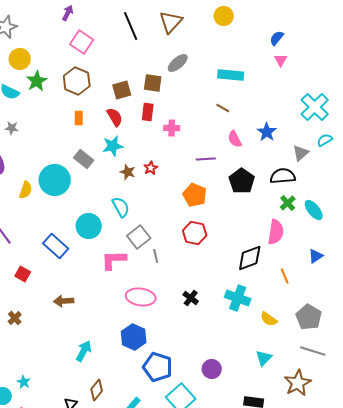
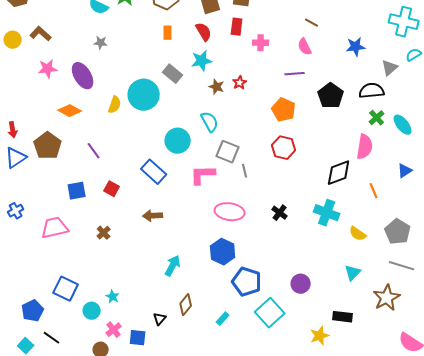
cyan cross: (315, 107) -> (404, 22), turned -32
blue star: (267, 132) -> (356, 47), turned 30
pink semicircle: (235, 139) -> (305, 47), moved
gray square: (139, 237) -> (228, 152), turned -30
blue rectangle: (56, 246) -> (154, 172), moved

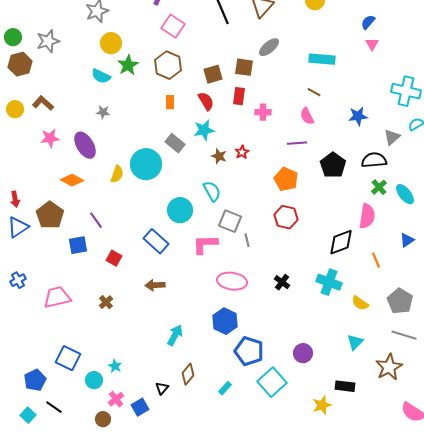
blue square: (77, 191) -> (78, 245), moved
blue square: (138, 338) -> (140, 407), turned -36

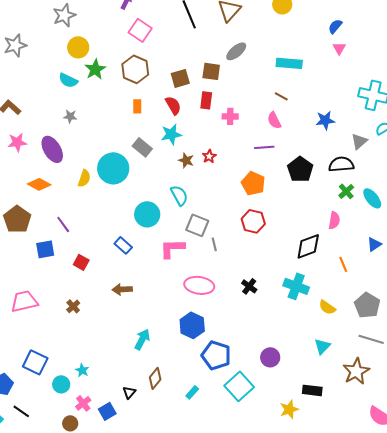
pink semicircle: (367, 216) -> (334, 220), size x0.7
blue rectangle: (156, 241) -> (123, 245), size x0.7

